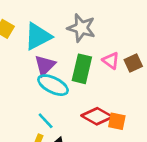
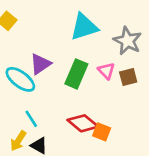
gray star: (81, 28) -> (127, 41), moved
cyan triangle: (38, 36) -> (84, 27), moved
cyan ellipse: (53, 85) -> (20, 79), moved

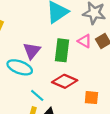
red diamond: (83, 123) -> (65, 81), moved
orange square: (102, 132) -> (91, 98), moved

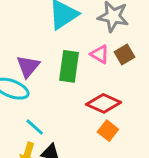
red diamond: (65, 81) -> (104, 103), moved
orange square: (91, 98) -> (108, 131), turned 32

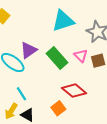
green rectangle: (69, 66) -> (57, 58), turned -65
orange square: (108, 131) -> (58, 108), moved

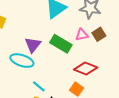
pink triangle: (81, 56) -> (82, 35), turned -40

